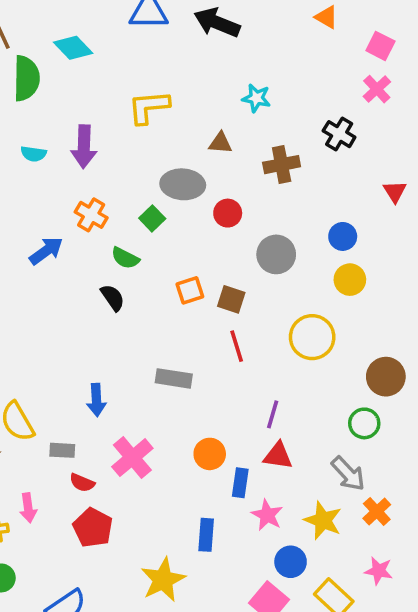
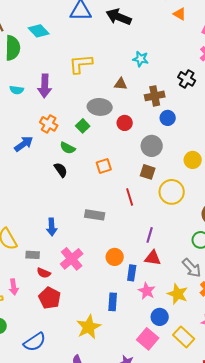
blue circle: (343, 236) -> (168, 118), moved
brown square: (231, 299) -> (148, 172), moved

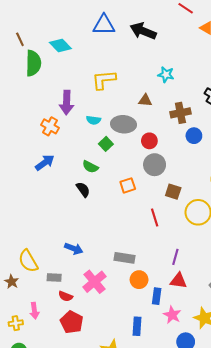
cyan semicircle: (17, 90) -> (93, 120), moved
orange cross: (49, 124) -> (50, 126), moved
gray circle: (152, 146) -> (155, 165), moved
gray rectangle: (95, 215) -> (125, 258), moved
blue arrow: (52, 227) -> (74, 249), turned -66

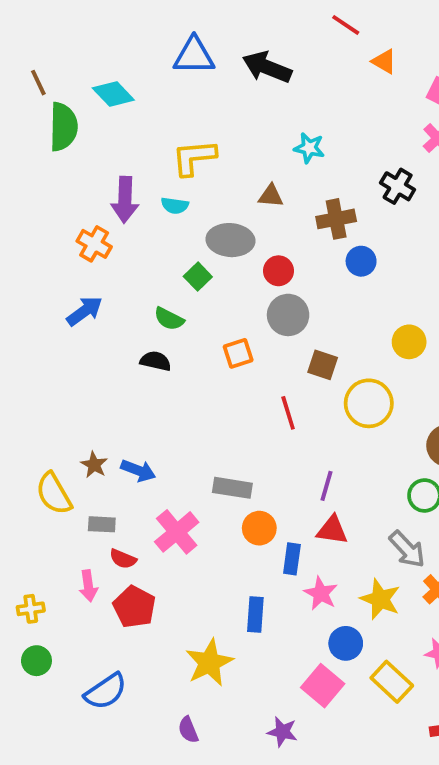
cyan semicircle: (93, 120) -> (175, 205), moved
black semicircle: (83, 190) -> (156, 361), turned -42
brown star: (12, 282) -> (94, 465), moved
pink arrow: (34, 311) -> (88, 586), moved

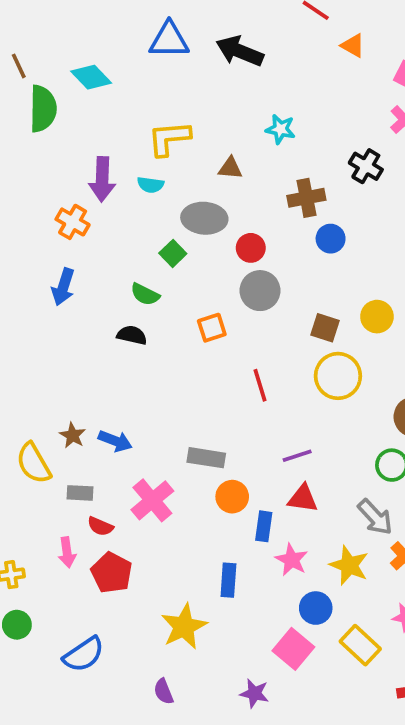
brown triangle: (271, 196) -> (230, 168), moved
blue arrow: (85, 311) -> (63, 287), turned 144
brown square: (323, 365) -> (325, 328), moved
purple line: (326, 486) -> (297, 456), turned 56

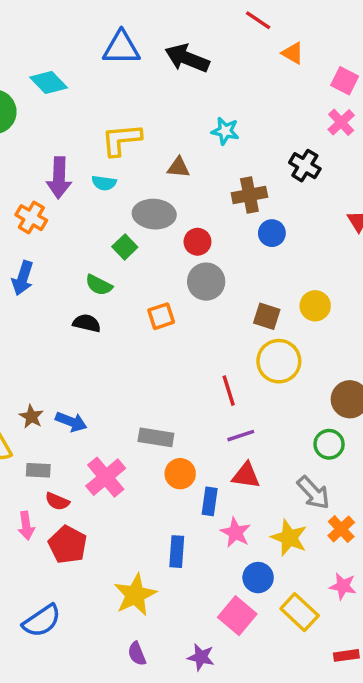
red line: (260, 385) -> (229, 391), moved
purple semicircle: (164, 692) -> (137, 654), moved

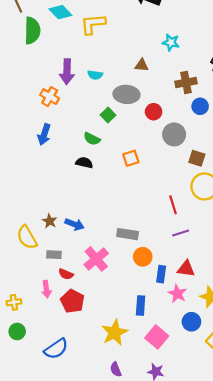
yellow L-shape: (121, 140) -> (93, 24), moved
gray circle: (206, 282) -> (174, 134), moved
red triangle: (246, 475) -> (186, 269), moved
pink square: (237, 616) -> (157, 337), moved

